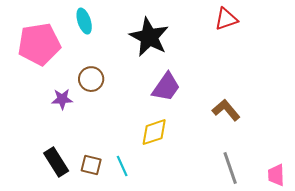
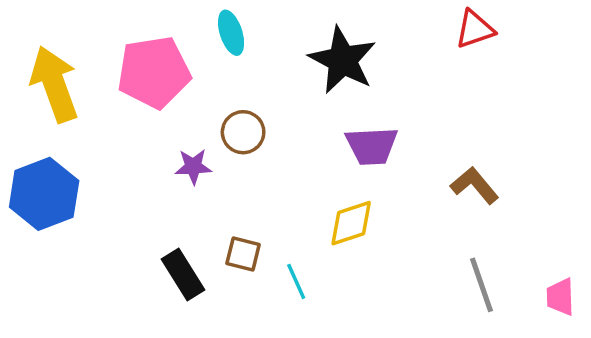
purple trapezoid: (166, 87) -> (372, 146), turned 52
brown square: (91, 165) -> (243, 254), moved

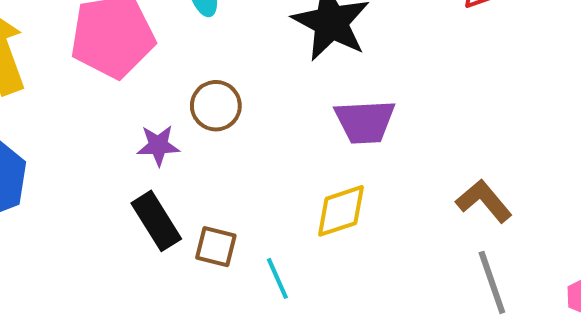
brown L-shape: (475, 185) -> (484, 201), moved
black rectangle: (183, 275) -> (156, 221), moved

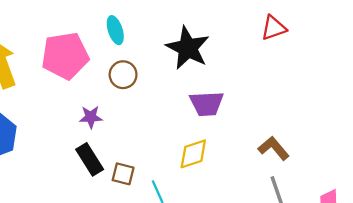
brown circle: (216, 106) -> (123, 75), moved

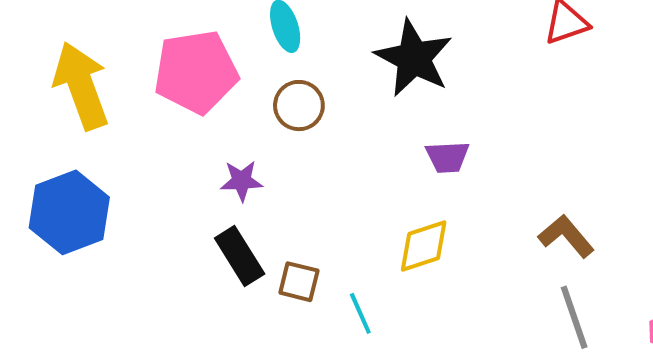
purple trapezoid: (207, 104) -> (447, 157), size x0.7

